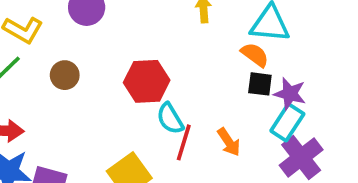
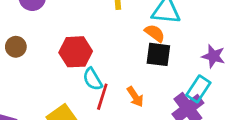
black square: (260, 84) -> (158, 54), size x1.4
purple star: (290, 94) -> (213, 56), moved
cyan rectangle: (287, 122) -> (198, 89), moved

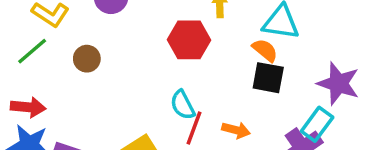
red hexagon: (76, 52) -> (189, 40), moved
purple star: (213, 56) -> (338, 83), size x1.4
orange arrow: (135, 97) -> (236, 130), turned -45

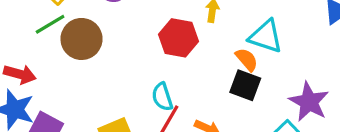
green line: (32, 51) -> (50, 24), moved
brown circle: (87, 59) -> (82, 39), size x1.6

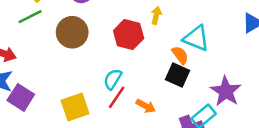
brown circle: (82, 39) -> (72, 32), moved
cyan semicircle: (162, 97) -> (113, 79), turned 45

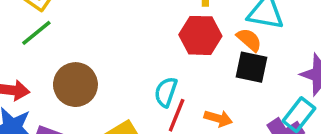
brown circle: (72, 32) -> (75, 85), moved
red hexagon: (129, 35) -> (200, 35), moved

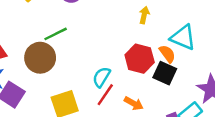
green line: (36, 33) -> (56, 34), moved
red hexagon: (200, 35) -> (140, 59), moved

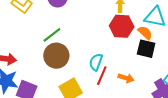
brown circle: (40, 58) -> (56, 56), moved
red hexagon: (140, 59) -> (122, 26), moved

